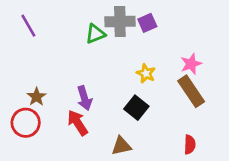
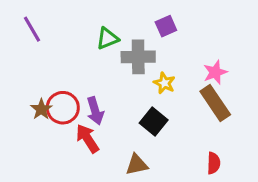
gray cross: (120, 22) -> (138, 57), moved
red circle: (26, 123) -> (63, 108), moved

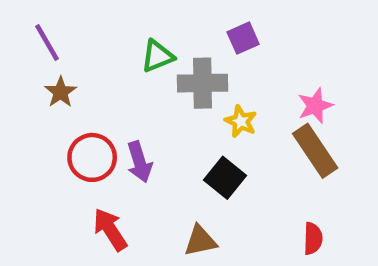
brown star: (41, 109) -> (61, 92), moved
red arrow: (87, 138) -> (110, 230), moved

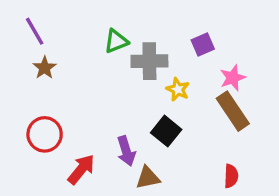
purple square: (243, 38) -> (203, 44), moved
red circle: (92, 157) -> (45, 134), moved
purple arrow: (139, 162) -> (126, 151), moved
red arrow: (110, 230) -> (81, 169), turned 72

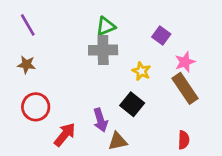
green triangle: (116, 41) -> (106, 26), moved
purple square: (203, 44) -> (161, 36), turned -30
gray cross: (149, 61) -> (103, 50), moved
brown star: (45, 68) -> (26, 65), moved, turned -30

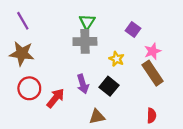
green triangle: (106, 26) -> (87, 22), turned -35
brown star: (26, 65) -> (22, 53), size x1.6
purple arrow: (100, 120) -> (83, 84), moved
red arrow: (65, 135) -> (56, 98), moved

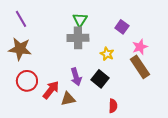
red semicircle: (151, 116) -> (113, 106), moved
brown triangle: (97, 117) -> (68, 99), moved

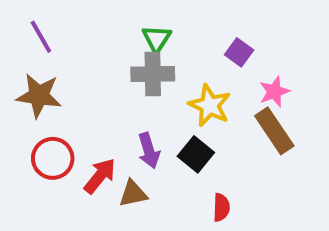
yellow star: (107, 54) -> (210, 105), size x1.5

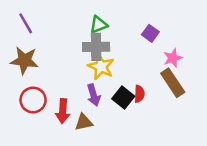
green triangle: (157, 39) -> (99, 25), turned 36
yellow star: (210, 105) -> (101, 67), moved
red arrow: (100, 176) -> (63, 111), turned 145
red semicircle: (221, 207) -> (139, 94), moved

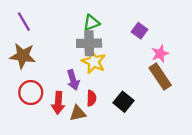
red semicircle: (139, 94) -> (91, 98), moved
purple arrow: (94, 95) -> (73, 80), moved
black square: (123, 98) -> (123, 102), moved

